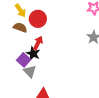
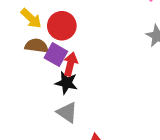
purple square: (24, 60) -> (56, 55), moved

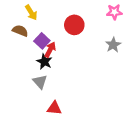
red circle: (62, 26) -> (74, 25), moved
brown semicircle: (37, 46) -> (20, 31), moved

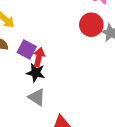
red circle: (74, 25) -> (91, 25), moved

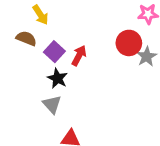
red arrow: (39, 57) -> (79, 56), moved

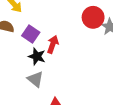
red arrow: (79, 56) -> (53, 44), moved

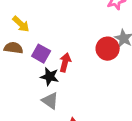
red circle: (93, 17) -> (108, 49), moved

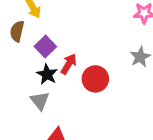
brown semicircle: (13, 48) -> (17, 31), turned -102
red circle: (108, 49) -> (95, 79), moved

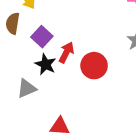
gray triangle: (40, 101) -> (27, 88), moved, turned 50

